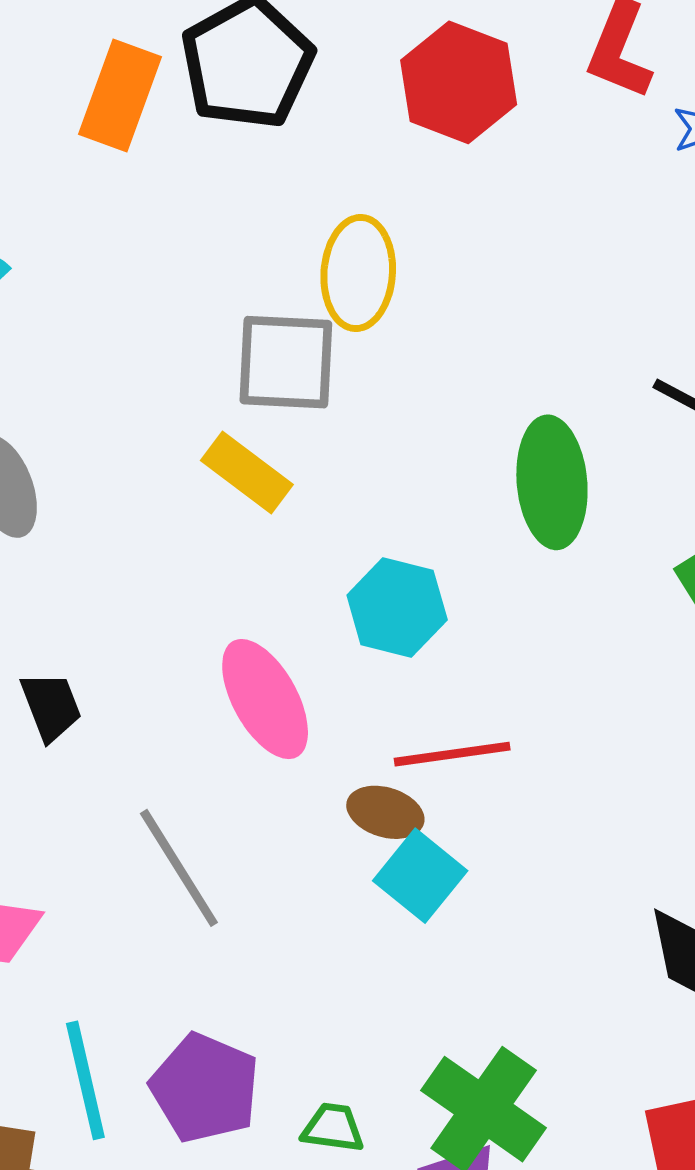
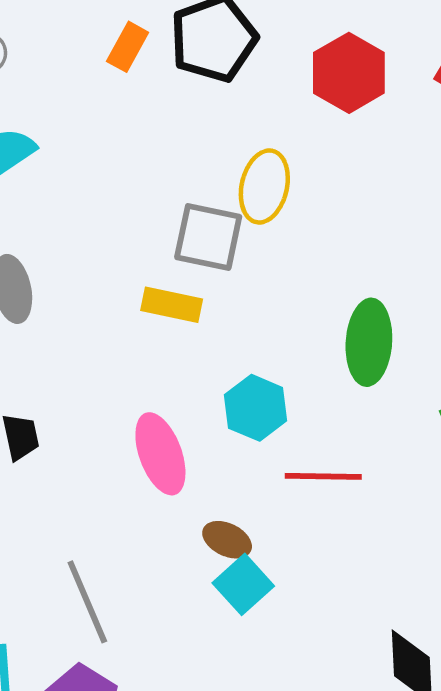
orange rectangle: (120, 95) -> (128, 47), size x0.7
yellow rectangle: (247, 472) -> (172, 305), turned -34
red line: (452, 754) -> (323, 476), moved
gray line: (179, 868) -> (87, 602), moved

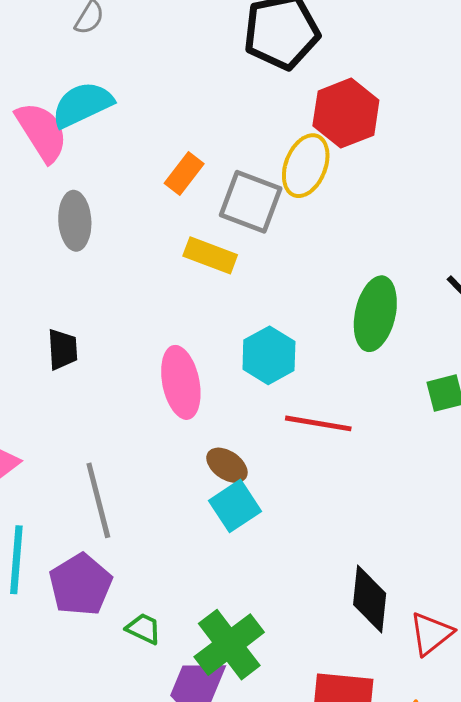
orange rectangle: (128, 47) -> (184, 174), moved
red hexagon: (349, 73) -> (346, 113), moved

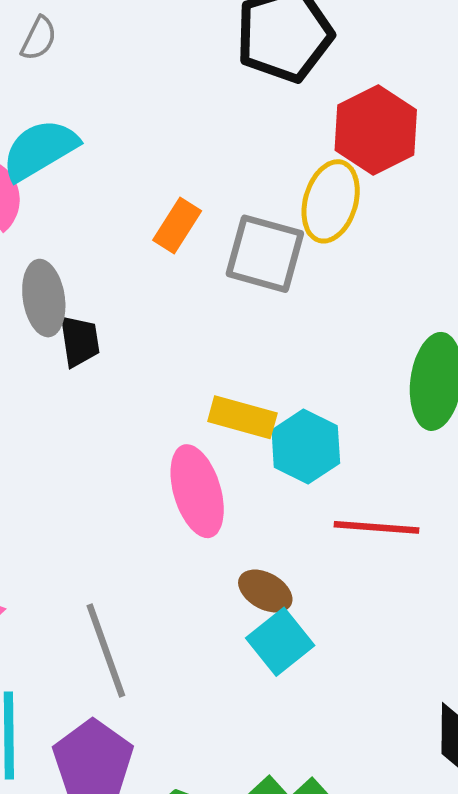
yellow rectangle: (210, 255) -> (242, 417), moved
black trapezoid: (62, 349) -> (80, 341), moved

